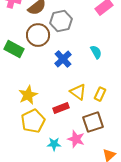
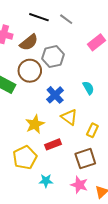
yellow triangle: (78, 92) -> (69, 117), moved
yellow star: (28, 95) -> (35, 124), moved
pink star: (76, 139) -> (79, 185), moved

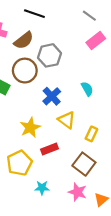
gray line: (66, 19) -> (89, 16), moved
brown square: (85, 159) -> (84, 164), turned -35

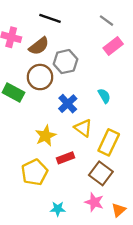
yellow rectangle: (91, 134) -> (109, 142), size x1.6
cyan star: (42, 188) -> (58, 209), moved

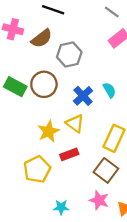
brown circle: (40, 77) -> (44, 84), moved
blue cross: (68, 104) -> (83, 96), moved
yellow triangle: (83, 128) -> (75, 123), moved

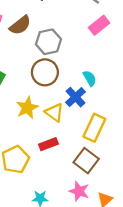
brown circle: (44, 84) -> (45, 72), moved
blue cross: (83, 96) -> (75, 97), moved
yellow star: (49, 131) -> (27, 108), moved

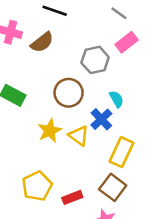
gray hexagon: (48, 42) -> (95, 60), moved
red rectangle: (48, 144) -> (72, 197), moved

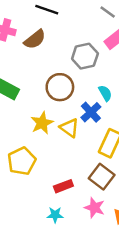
yellow pentagon: (37, 186) -> (22, 161), moved

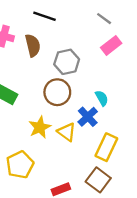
brown semicircle: (35, 39) -> (33, 45), turned -65
gray hexagon: (85, 56) -> (67, 62), moved

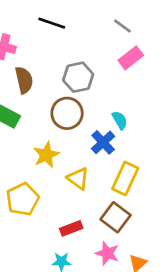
brown semicircle: (33, 45) -> (24, 80), moved
yellow triangle: (67, 132) -> (78, 178), moved

